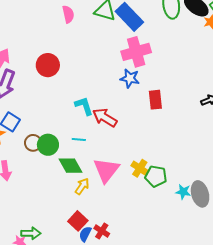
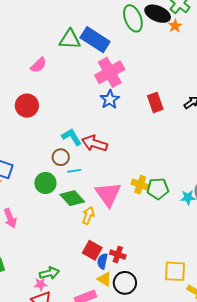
pink semicircle: (68, 14) -> (38, 65), moved, turned 72
blue star: (130, 78) -> (110, 99), turned -30
red rectangle: (155, 100) -> (155, 102), moved
brown circle: (33, 143) -> (61, 157), moved

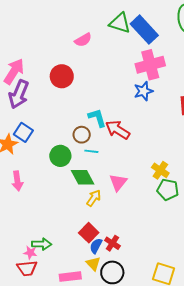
yellow cross: (140, 185) -> (160, 170), moved
pink triangle: (108, 194) -> (118, 182), size x0.7

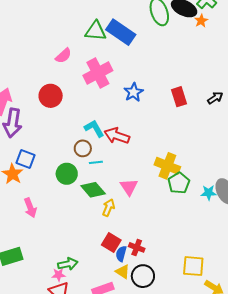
pink cross: (150, 65) -> (98, 73), moved
yellow cross: (160, 170) -> (167, 166), size x1.4
green pentagon: (168, 190) -> (179, 183), turned -30

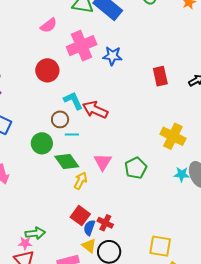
blue star: (134, 92) -> (112, 56), moved, turned 30
red circle: (51, 96) -> (47, 70), moved
yellow cross: (167, 166) -> (173, 136), moved
green pentagon: (179, 183) -> (136, 168), moved

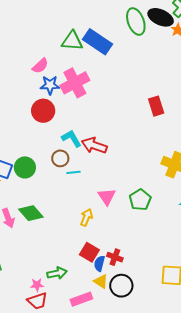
blue star: (112, 56) -> (50, 85), moved
green circle: (42, 143) -> (25, 167), moved
green diamond: (67, 162) -> (31, 213), moved
green arrow: (35, 233) -> (57, 273), moved

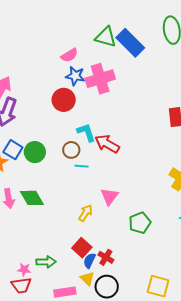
green pentagon: (140, 200) -> (140, 223), moved

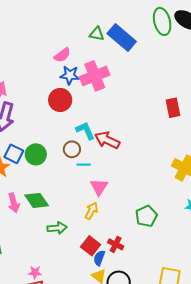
green triangle: (106, 37) -> (97, 34), size x0.7
pink triangle: (109, 196) -> (99, 187), moved
red cross: (106, 257) -> (116, 244), moved
green arrow: (46, 262) -> (57, 228), moved

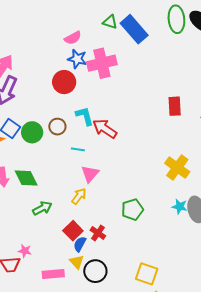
brown circle: (72, 149) -> (57, 127), moved
green arrow: (57, 228) -> (42, 208), turned -30
pink star: (35, 272) -> (25, 251), moved

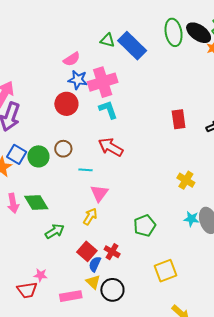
cyan L-shape: (85, 116) -> (108, 110), moved
yellow cross: (177, 168) -> (186, 180), size x0.7
yellow square: (147, 274) -> (165, 271), moved, turned -35

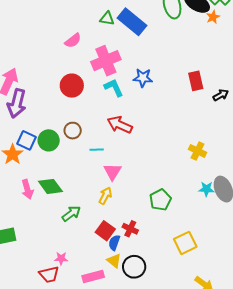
blue star: (78, 80) -> (143, 78), moved
red rectangle: (179, 119) -> (196, 81), moved

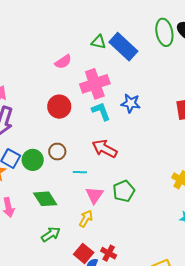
green diamond: (50, 186) -> (45, 199), moved
green pentagon: (160, 200) -> (124, 191), moved

